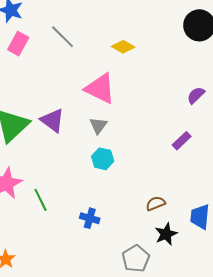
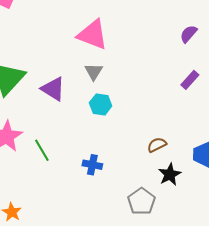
purple triangle: (52, 120) -> (53, 89), moved
purple rectangle: (182, 141) -> (190, 80), moved

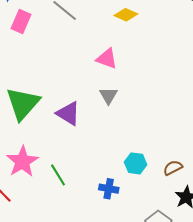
pink triangle: (93, 35) -> (107, 59), size x0.7
cyan hexagon: (101, 104) -> (136, 163), moved

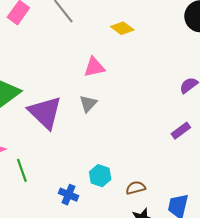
pink triangle: (107, 59) -> (94, 67), turned -45
purple triangle: (68, 113) -> (45, 112), size x1.4

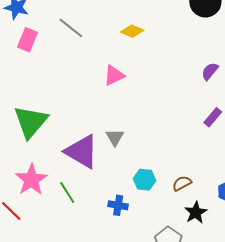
gray triangle: (88, 104) -> (115, 137), moved
purple triangle: (45, 112) -> (82, 152), moved

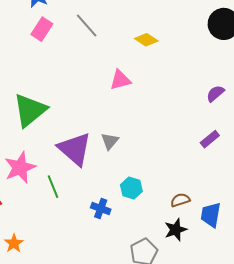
brown semicircle: (182, 183) -> (180, 200), moved

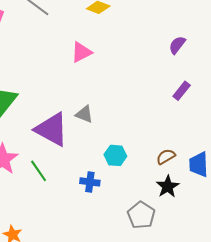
gray triangle: (110, 141) -> (84, 114), turned -36

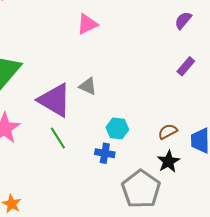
green line: (39, 171) -> (58, 138), moved
blue cross: (90, 182) -> (105, 153), moved
gray pentagon: (141, 215) -> (141, 189), size x1.4

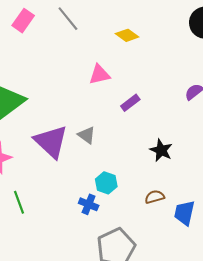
purple rectangle: (186, 66) -> (130, 103), moved
green line: (58, 138) -> (19, 202), moved
black star: (168, 162) -> (161, 150), moved, turned -30

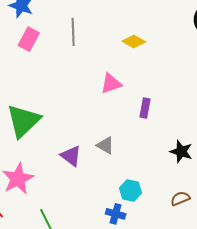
gray line: (68, 19) -> (73, 32), turned 44
purple rectangle: (130, 103) -> (145, 108), turned -36
purple triangle: (51, 142) -> (71, 156), size x0.6

